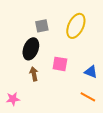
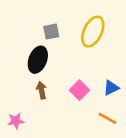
pink square: (60, 64) -> (79, 90), moved, turned 35
blue triangle: (91, 72) -> (111, 88), turned -48

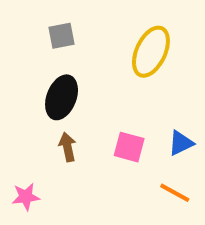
gray square: (51, 32) -> (62, 36), moved
pink square: (79, 90) -> (129, 147), turned -30

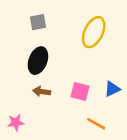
brown arrow: (67, 147) -> (42, 92), turned -70
orange line: (175, 193) -> (96, 124), moved

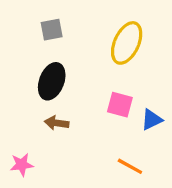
pink square: (80, 92) -> (120, 105), moved

